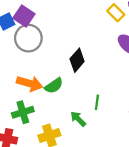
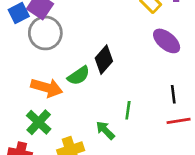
green semicircle: (54, 86) -> (79, 76), moved
green cross: (23, 112) -> (39, 122), turned -30

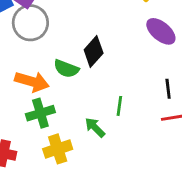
green semicircle: (79, 76) -> (66, 69), turned 55
green cross: (39, 122) -> (40, 113), moved, turned 30

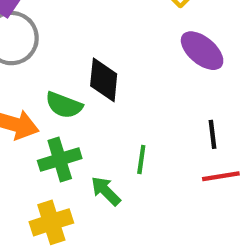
black diamond: (94, 51) -> (104, 80), turned -36
green cross: (40, 113) -> (60, 160), moved

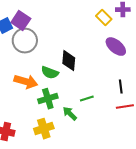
green line: (141, 160) -> (87, 99), turned 64

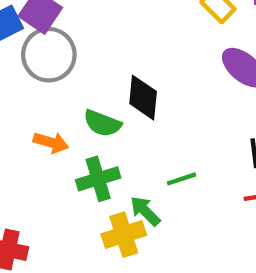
orange arrow: (26, 82) -> (51, 143), size x0.7
yellow cross: (44, 129) -> (124, 235), moved

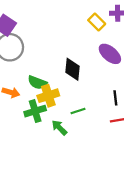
black diamond: (143, 98) -> (73, 69), moved
yellow cross: (124, 235) -> (48, 96), moved

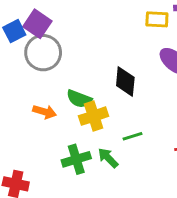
yellow rectangle: (97, 22) -> (157, 19), turned -42
green cross: (35, 111) -> (76, 159), moved

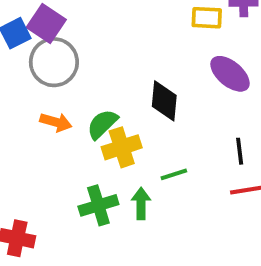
green semicircle: (79, 99) -> (102, 124), turned 115
orange arrow: (45, 112) -> (56, 122), moved
green arrow: (108, 158) -> (141, 203), turned 45

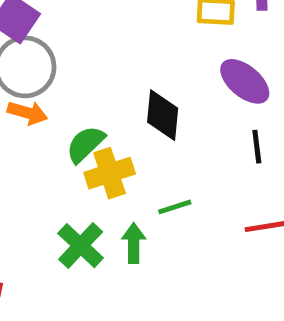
orange arrow: (56, 122) -> (27, 113), moved
black line: (240, 151) -> (257, 147), moved
green cross: (98, 205) -> (81, 246), turned -30

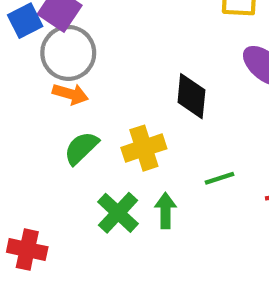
green semicircle: (85, 144) -> (81, 148), moved
green line: (175, 207) -> (220, 178), moved

